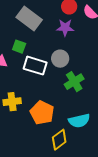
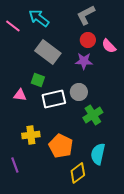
white rectangle: (35, 66) -> (54, 99), turned -30
cyan semicircle: (79, 121) -> (98, 154), turned 115

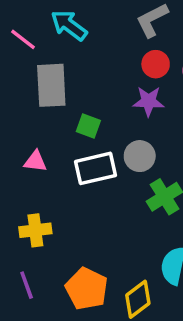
gray rectangle: (48, 52) -> (51, 85), moved, turned 50
green square: (38, 80) -> (88, 126), moved
yellow cross: (31, 135) -> (35, 230), moved
orange pentagon: (61, 146) -> (87, 289), moved

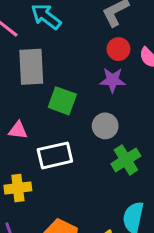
green square: (88, 126) -> (62, 101), size x1.4
white rectangle: (95, 168) -> (55, 155), moved

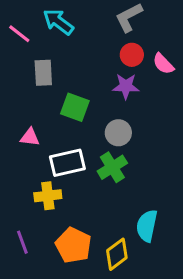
gray rectangle: (31, 67) -> (43, 73), size x0.7
green cross: (126, 160) -> (112, 167), moved
yellow cross: (18, 188) -> (48, 196), moved

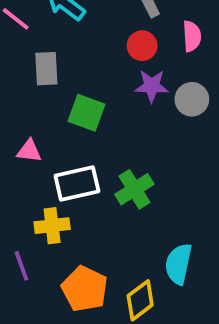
red circle: (132, 55) -> (142, 46), moved
pink semicircle: (163, 64) -> (192, 36), moved, turned -140
gray circle: (118, 133) -> (192, 99), moved
purple line: (22, 242) -> (21, 266), moved

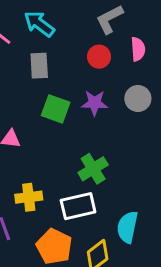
gray rectangle: (46, 69) -> (39, 66), moved
purple star: (152, 86) -> (95, 103), moved
white rectangle: (77, 184) -> (78, 206), moved

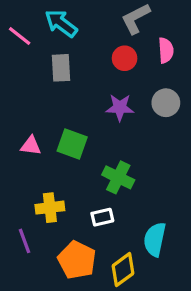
green square: (56, 109) -> (72, 144), moved
green cross: (93, 169) -> (118, 177), turned -32
white rectangle: (78, 206) -> (102, 217), size x0.6

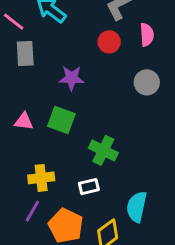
gray rectangle: (61, 68) -> (25, 53), moved
purple star: (120, 107) -> (72, 78), moved
purple line: (24, 241) -> (32, 211), moved, turned 50

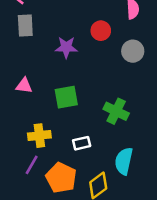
red circle: (109, 42) -> (101, 31), moved
green square: (61, 120) -> (66, 97), moved, turned -30
green cross: (103, 150) -> (116, 111), moved

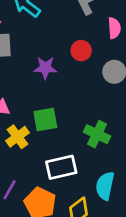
yellow cross: (39, 136) -> (17, 137), moved, turned -30
white rectangle: (82, 143) -> (61, 167), size x1.6

